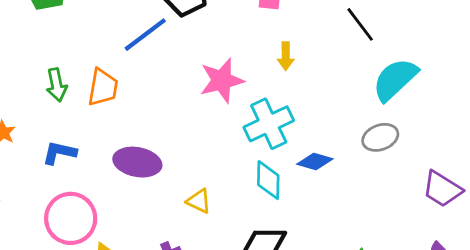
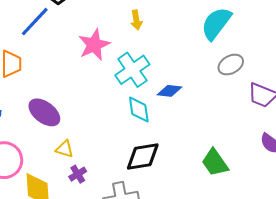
gray ellipse: (380, 137) -> (231, 65), moved
purple ellipse: (137, 162) -> (44, 112), turned 36
yellow triangle: (199, 201) -> (65, 149), moved

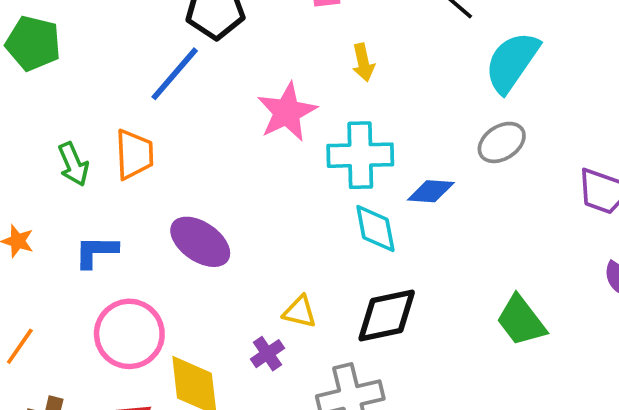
gray ellipse: (231, 65) -> (502, 142), moved
cyan cross: (132, 70) -> (360, 155), turned 36
yellow triangle: (65, 149) -> (300, 312), moved

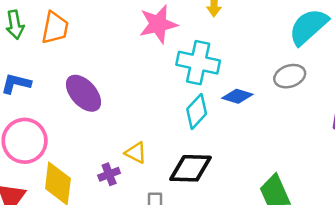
cyan diamond: (375, 228) -> (197, 111), turned 40

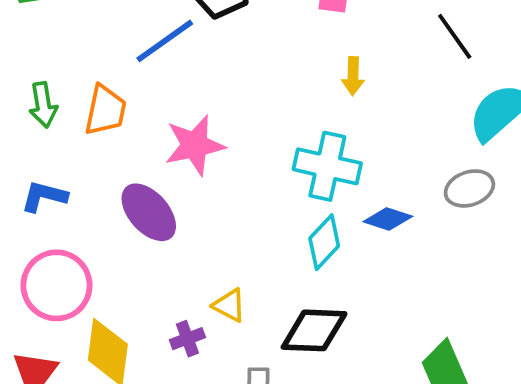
pink star: (158, 24) -> (195, 145), moved

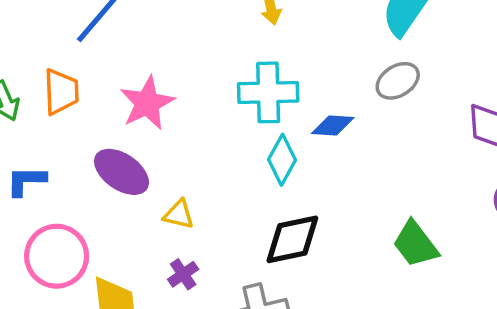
yellow triangle: (229, 305) -> (179, 214), moved

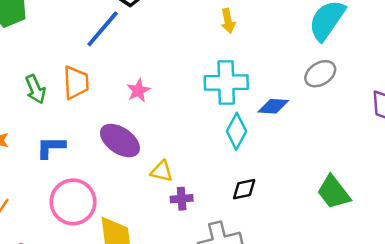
pink star: (147, 103) -> (138, 90), size x0.6
black diamond: (292, 239) -> (244, 189), size x0.6
purple cross: (183, 274) -> (182, 199), moved, turned 30

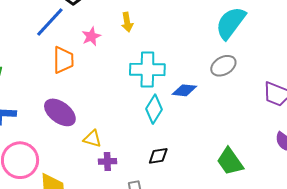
yellow arrow: (228, 21) -> (127, 22), moved
orange trapezoid: (76, 83) -> (63, 60), moved
pink star: (138, 90) -> (91, 36), moved

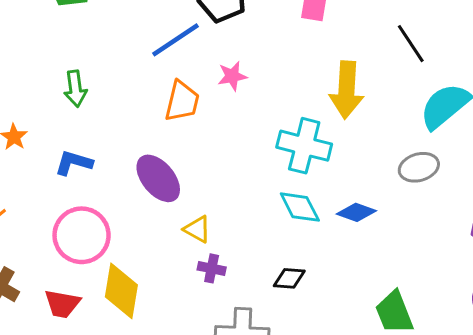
yellow arrow: (127, 22) -> (347, 90), moved, size x1.8
blue diamond: (184, 90) -> (356, 212), moved
cyan diamond: (154, 109) -> (300, 207), turned -72

